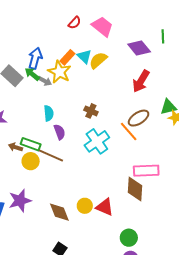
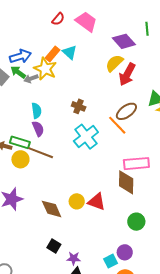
blue arrow: (35, 58) -> (20, 56), turned 60
yellow semicircle: (98, 60) -> (114, 63), moved
gray arrow: (45, 81) -> (31, 79), turned 136
purple semicircle: (59, 132) -> (38, 129), moved
green circle: (129, 238) -> (136, 222), moved

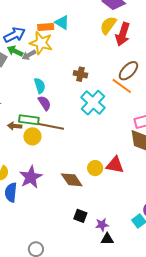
orange rectangle: (53, 54) -> (46, 27), turned 56

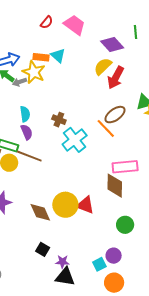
brown cross: (80, 74) -> (59, 120), moved
yellow circle: (95, 168) -> (65, 205), size x1.6
black triangle: (107, 239) -> (65, 277), size x1.5

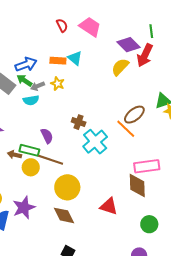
red semicircle: (47, 22) -> (62, 25), turned -64
yellow star: (34, 72) -> (58, 84), moved, size x0.6
red arrow: (116, 78) -> (145, 55), moved
cyan semicircle: (25, 114) -> (31, 100), moved, turned 91
yellow circle: (65, 205) -> (67, 187), moved

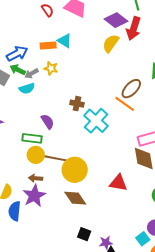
brown arrow: (14, 155) -> (36, 178), moved
brown line: (51, 160) -> (57, 159), moved

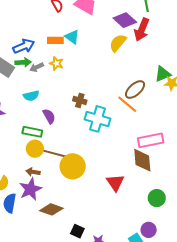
green arrow: (18, 70) -> (23, 62), turned 147
cyan semicircle: (27, 88) -> (31, 96), moved
cyan cross: (96, 121) -> (97, 119), turned -30
red triangle: (118, 183) -> (115, 183), turned 42
brown diamond: (75, 198) -> (51, 209), moved, turned -40

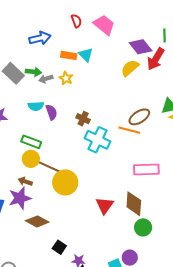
blue arrow: (24, 46) -> (40, 38), moved
orange line: (127, 104) -> (129, 130), turned -35
purple semicircle: (49, 116) -> (51, 112), moved
brown diamond: (142, 160) -> (134, 204), moved

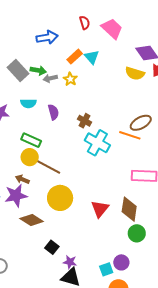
orange rectangle: (69, 55) -> (75, 57), turned -56
yellow semicircle: (130, 68) -> (135, 73), turned -126
cyan semicircle: (36, 106) -> (28, 103), moved
yellow circle: (65, 182) -> (60, 198), moved

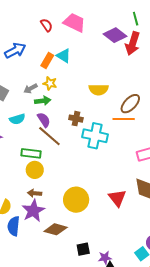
green arrow: (38, 70) -> (43, 101), moved
yellow semicircle: (135, 73) -> (99, 90), moved
brown line: (48, 167) -> (49, 136), moved, turned 30
black square: (52, 247) -> (83, 249), turned -32

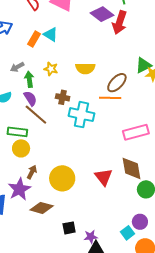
yellow star: (50, 83) -> (51, 69), moved
green arrow: (43, 101) -> (29, 79), turned -91
brown arrow: (35, 193) -> (32, 172), moved, turned 112

